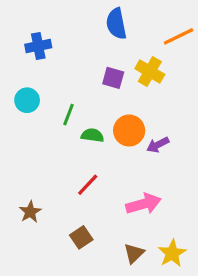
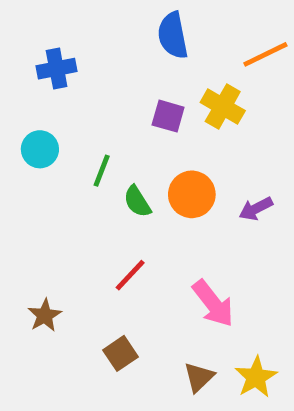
green semicircle: (92, 135) -> (137, 201), turned -130
purple arrow: (158, 145) -> (256, 209), moved
pink arrow: (143, 204) -> (213, 304), turned 68

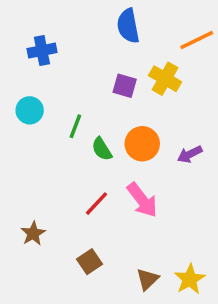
pink arrow: (213, 304) -> (142, 200), moved

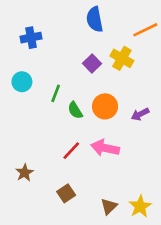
purple square: (125, 86) -> (92, 64), turned 30
pink arrow: (142, 200) -> (105, 148), turned 140

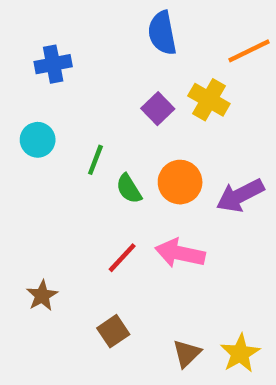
purple arrow: (140, 114) -> (240, 195), size x1.5

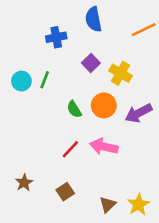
blue cross: (53, 64) -> (56, 37), moved
yellow cross: (209, 100) -> (121, 73), moved
green line: (95, 160) -> (45, 80), moved
brown star: (42, 296) -> (24, 183), moved

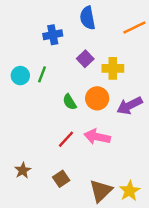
yellow cross: (121, 73) -> (113, 68), turned -30
brown triangle: (108, 205) -> (101, 191), size x1.5

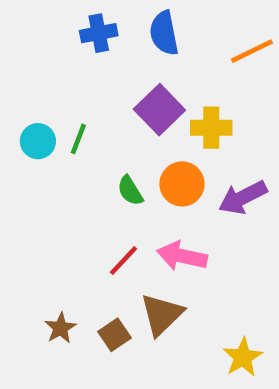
blue cross: (53, 35) -> (99, 33), moved
purple square: (85, 59) -> (159, 110), size x1.5
brown star: (23, 170) -> (60, 328), moved
brown triangle: (101, 191) -> (162, 315), moved

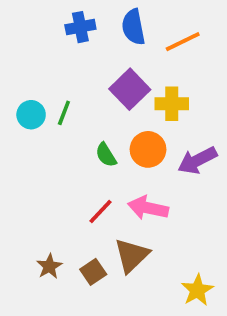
orange line: (252, 51) -> (183, 42), moved

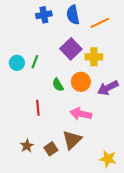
red line: (100, 212) -> (38, 108), moved, turned -49
yellow star: (197, 290) -> (108, 159), turned -30

